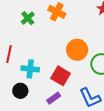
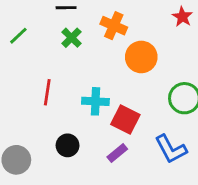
orange circle: (77, 50) -> (141, 57), moved
cyan cross: (30, 69) -> (95, 101), moved

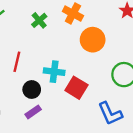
black circle: (68, 145) -> (32, 90), moved
purple rectangle: (117, 153) -> (33, 112), moved

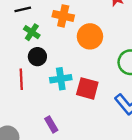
black circle: (32, 90) -> (37, 57), moved
purple rectangle: (33, 112) -> (51, 124), turned -70

